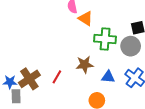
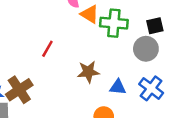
green cross: (105, 39) -> (114, 23), moved
red line: (57, 77) -> (47, 49), moved

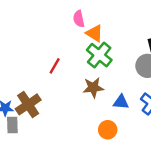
green cross: (114, 23) -> (99, 55), moved, turned 35

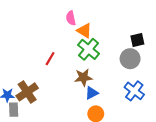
blue triangle: (121, 102) -> (92, 93), moved, turned -32

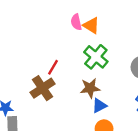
orange triangle: (84, 31) -> (91, 26), moved
brown cross: (27, 92) -> (43, 88), moved

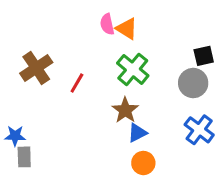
brown cross: (43, 88) -> (36, 68), moved
brown star: (90, 88) -> (125, 110), turned -30

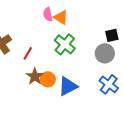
brown star: (125, 110) -> (35, 76), moved
blue triangle: (137, 133) -> (68, 86), size x1.5
orange circle: (143, 163) -> (48, 79), moved

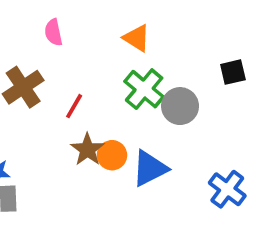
pink semicircle: (48, 14) -> (53, 32), moved
gray circle: (105, 53) -> (180, 106), moved
blue cross: (109, 84) -> (227, 189), moved

